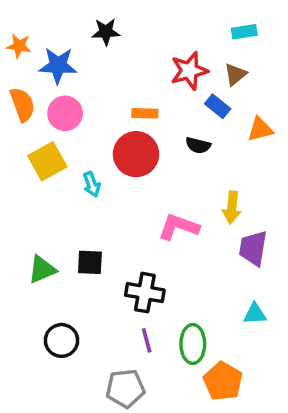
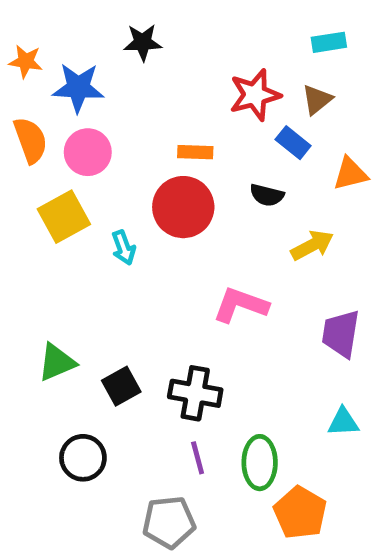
yellow arrow: (232, 207) -> (312, 245), moved, turned -124
black square: (90, 262) -> (121, 386), moved, turned -32

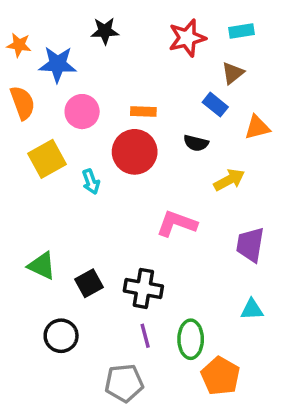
red star: (255, 95) -> (187, 38), moved
pink circle: (88, 152) -> (82, 112), moved
green triangle: (57, 362) -> (42, 266), turned 48

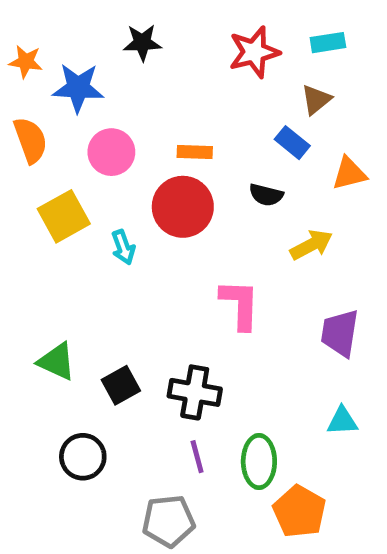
pink L-shape: (177, 224) -> (240, 304), turned 72

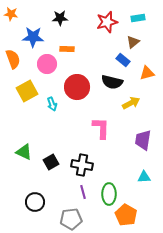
orange star: (26, 62) -> (11, 14), moved
orange rectangle: (195, 152) -> (67, 49), moved
black semicircle: (266, 195) -> (112, 82), size x1.5
black circle: (83, 457) -> (35, 202), moved

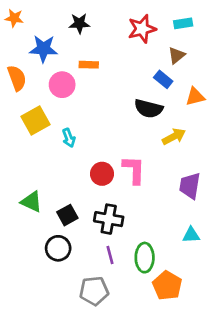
red circle: (77, 87) -> (102, 174), moved, size x0.7
black circle: (35, 202) -> (58, 248), moved

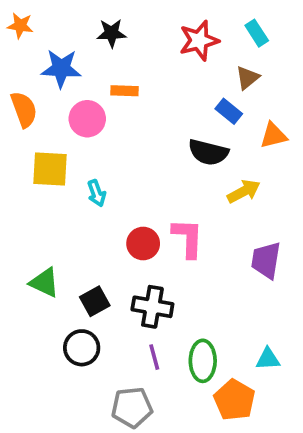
cyan rectangle: (183, 23) -> (257, 33), turned 66
yellow square: (35, 121) -> (50, 169), turned 32
cyan triangle: (191, 235) -> (268, 359), moved

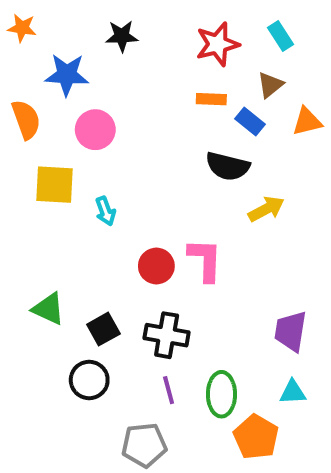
orange rectangle: (124, 91) -> (211, 99), moved
orange triangle: (273, 135) -> (307, 122), moved
purple trapezoid: (266, 260) -> (291, 331), moved

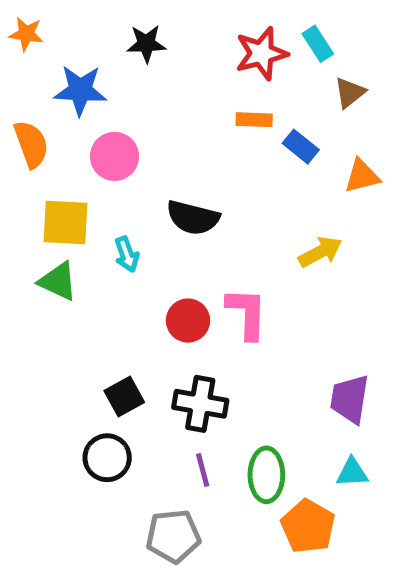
cyan rectangle: (280, 36) -> (318, 44), moved
brown triangle: (270, 85) -> (350, 93), moved
orange triangle: (307, 122) -> (362, 176), moved
black semicircle: (228, 166) -> (193, 218), moved
green triangle: (48, 309) -> (58, 281), moved

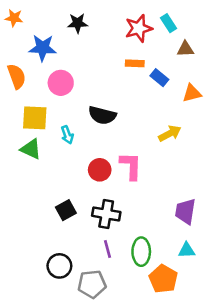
brown triangle: (350, 93) -> (185, 49), turned 36
black circle: (107, 458) -> (59, 266), moved

